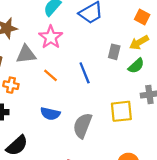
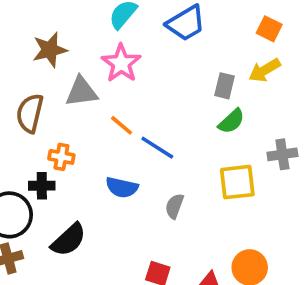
green semicircle: (136, 66) -> (231, 121), moved
blue line: (85, 73) -> (157, 148), moved, turned -35
orange cross: (11, 85) -> (61, 157), moved
gray semicircle: (83, 126) -> (174, 206), size x0.6

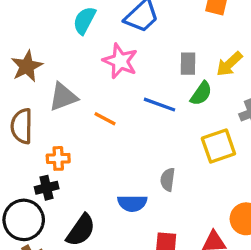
pink star: (121, 63) -> (120, 61), moved
yellow arrow: (265, 70) -> (229, 64), moved
blue line: (157, 148) -> (160, 105), moved
blue semicircle: (122, 187) -> (132, 203), moved

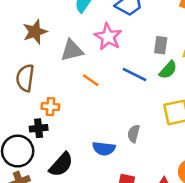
gray triangle: (63, 97) -> (72, 50), moved

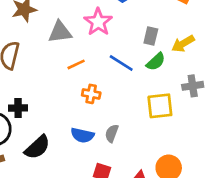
orange line: (91, 80) -> (76, 64), turned -66
orange cross: (50, 107) -> (91, 94), moved
gray semicircle: (134, 134) -> (112, 133), moved

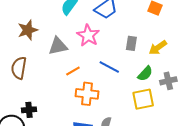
green semicircle: (156, 62) -> (145, 74), moved
orange cross: (91, 94) -> (87, 94), size x1.5

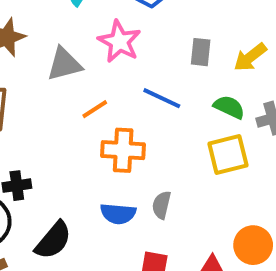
green semicircle: (145, 74) -> (229, 107), turned -105

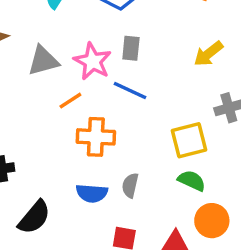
pink star: (119, 41) -> (93, 61), moved
gray rectangle: (201, 52) -> (131, 48), moved
green semicircle: (229, 107) -> (192, 181), moved

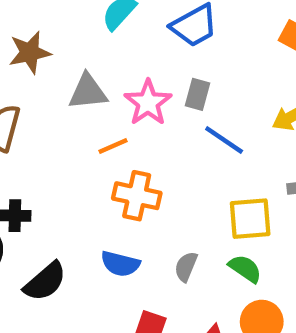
blue line: (130, 91) -> (224, 140), moved
gray semicircle: (130, 185) -> (186, 267), moved

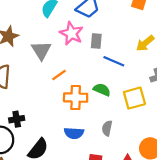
gray triangle: (88, 92) -> (41, 50), turned -45
pink star: (148, 103) -> (71, 33), moved
green semicircle: (245, 269) -> (102, 90), moved

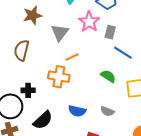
orange cross: (76, 98) -> (59, 77), moved
gray semicircle: (107, 128) -> (107, 111), turned -88

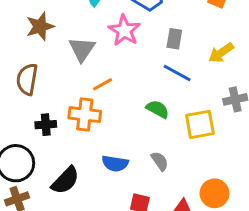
gray rectangle: (110, 32) -> (174, 39), moved
black cross: (28, 90) -> (46, 125), moved
gray semicircle: (107, 111) -> (160, 161), turned -144

